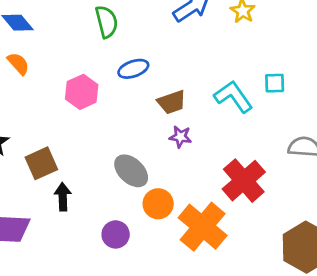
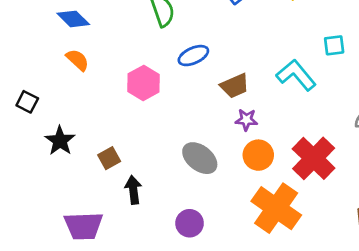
cyan square: (275, 83) -> (334, 45), moved
brown square: (41, 163) -> (109, 158), size x0.7
orange circle: (158, 204) -> (258, 155), moved

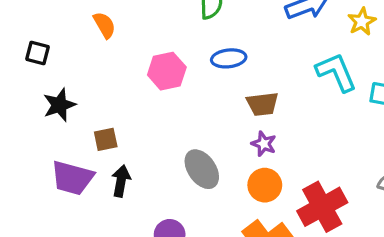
cyan L-shape: (296, 75) -> (336, 72), moved
black square: (27, 102) -> (38, 53), turned -30
purple trapezoid: (83, 226) -> (72, 178), moved

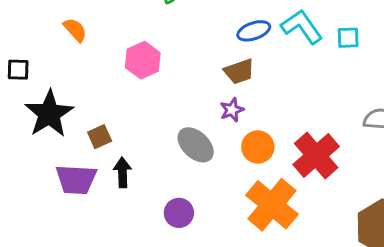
blue ellipse: (229, 58) -> (254, 31), moved
black star: (59, 105) -> (49, 114), size x1.5
purple star: (264, 144) -> (232, 110), moved, turned -30

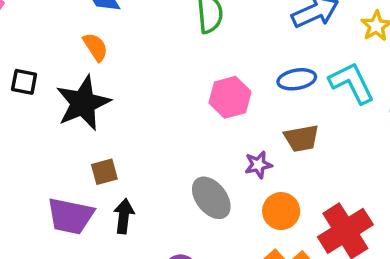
pink hexagon: (143, 60) -> (230, 97), moved
brown trapezoid: (239, 71) -> (301, 138), moved
black star: (49, 114) -> (83, 103), moved

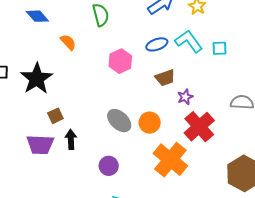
orange semicircle: (95, 47) -> (68, 42), moved
purple star: (258, 165) -> (185, 97), moved
orange circle: (281, 211) -> (150, 123), moved

